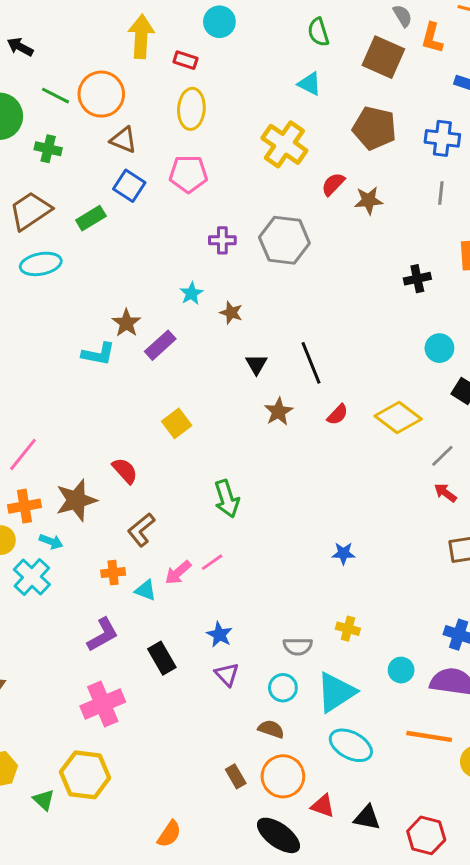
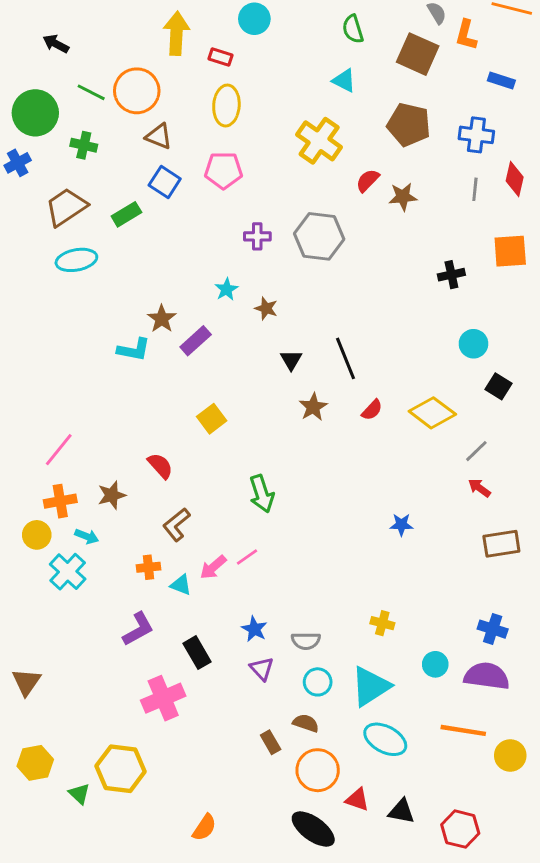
brown star: (76, 500) -> (112, 495), size x0.7
blue star: (343, 553) -> (401, 525), moved
gray semicircle: (298, 646) -> (306, 641), moved
pink cross: (103, 704) -> (163, 698), moved
brown rectangle: (236, 776) -> (271, 742), moved

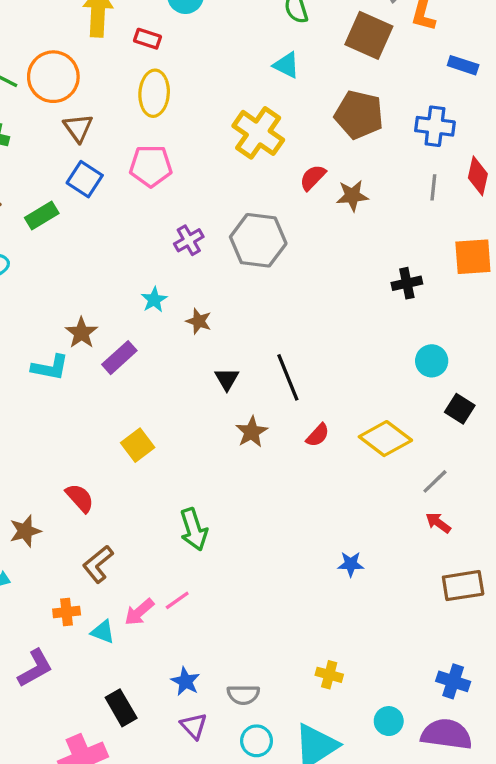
brown triangle: (159, 136) -> (78, 128), turned 32
purple cross: (257, 236) -> (189, 240), turned -30
purple L-shape: (138, 629) -> (35, 668), moved

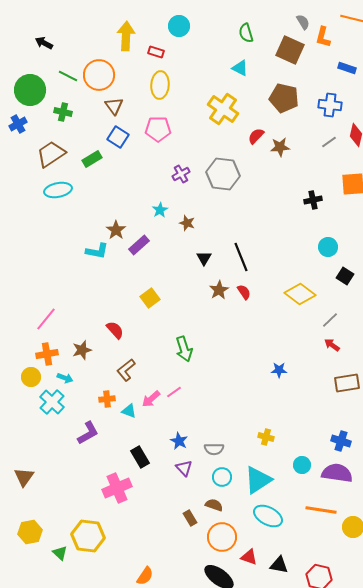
gray line: (433, 187) -> (329, 142), turned 49
red semicircle: (318, 435) -> (244, 292), moved, turned -77

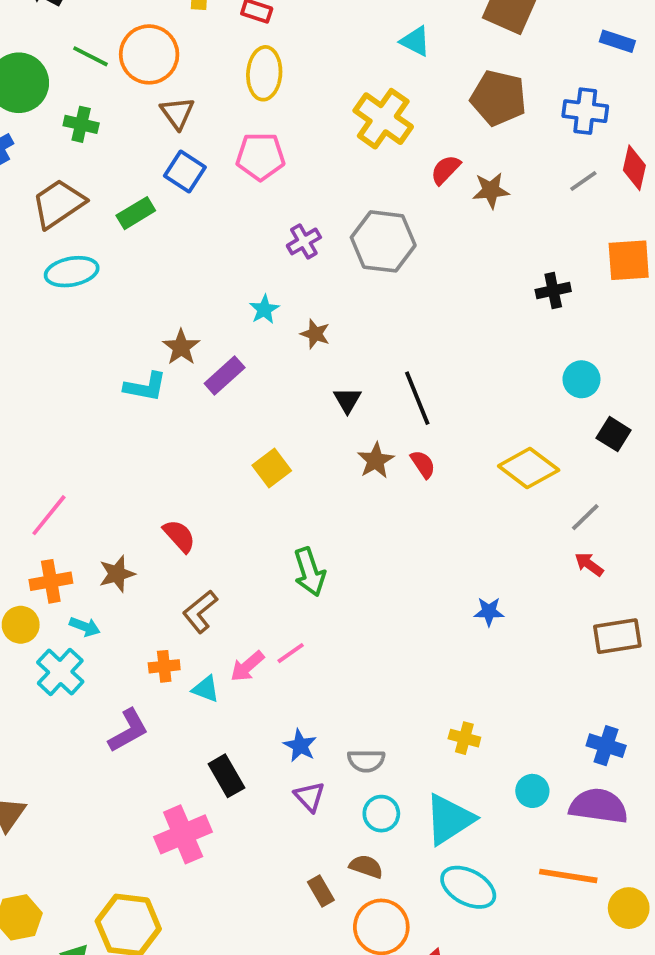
yellow square: (150, 298) -> (272, 468), moved

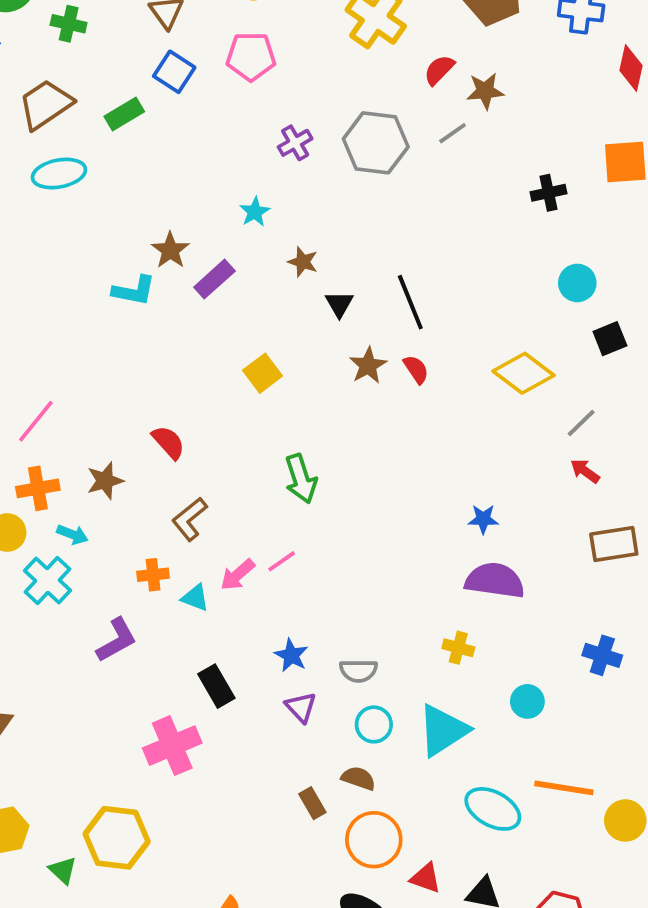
gray line: (583, 181) -> (453, 133), moved
brown star: (315, 334) -> (303, 262), moved
black square: (614, 434) -> (610, 339), turned 36
purple semicircle: (598, 806) -> (495, 581), moved
cyan ellipse: (468, 887) -> (493, 809), moved

